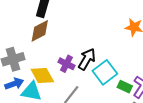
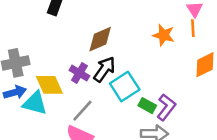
brown diamond: (40, 31) -> (100, 39), moved

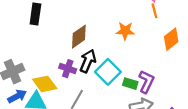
orange star: (164, 35) -> (125, 31), moved

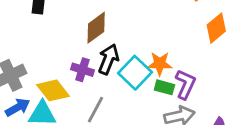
orange star: (125, 31) -> (160, 64), moved

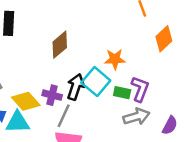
black arrow: (108, 59) -> (76, 87), moved
orange star: (160, 64) -> (115, 59), moved
purple cross: (82, 70) -> (52, 95), moved

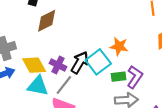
brown diamond: (60, 45) -> (47, 21), moved
green rectangle: (122, 93) -> (119, 77), turned -32
cyan triangle: (18, 122) -> (38, 86), moved

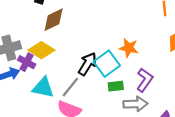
yellow diamond: (34, 65) -> (41, 50), moved, turned -30
purple cross: (58, 65) -> (27, 62), moved
green rectangle: (119, 77) -> (116, 86), moved

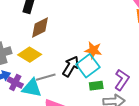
orange star: (129, 48) -> (93, 50), moved
purple cross: (27, 62) -> (15, 83), moved
gray line: (70, 87) -> (46, 77), moved, turned 36

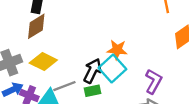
brown diamond: (40, 28) -> (36, 26), moved
green rectangle: (96, 86) -> (93, 91), moved

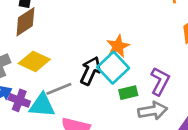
orange star: (117, 50) -> (118, 46), turned -30
green rectangle: (93, 91) -> (128, 93), moved

